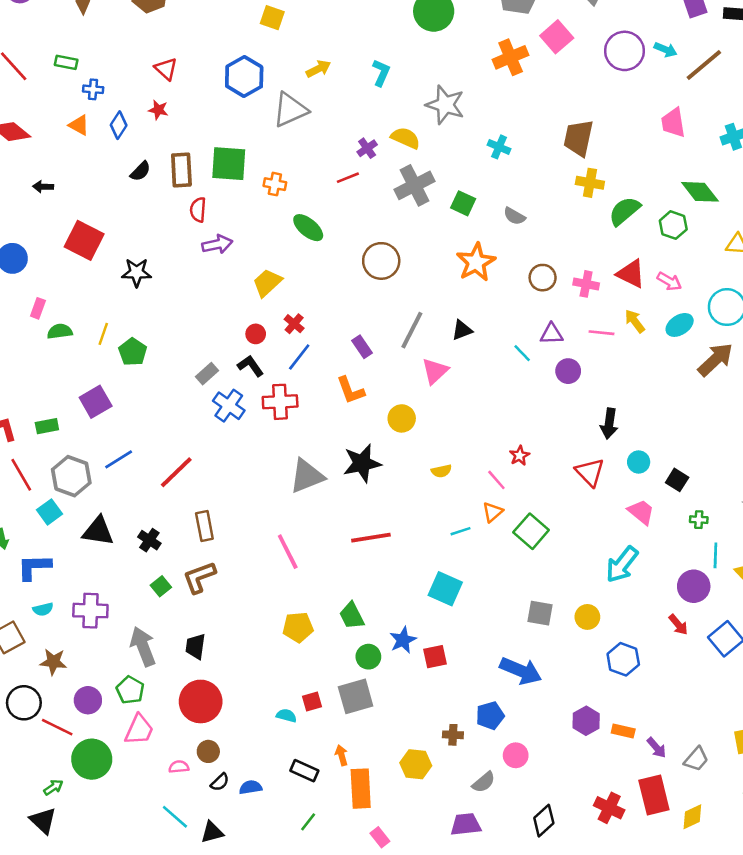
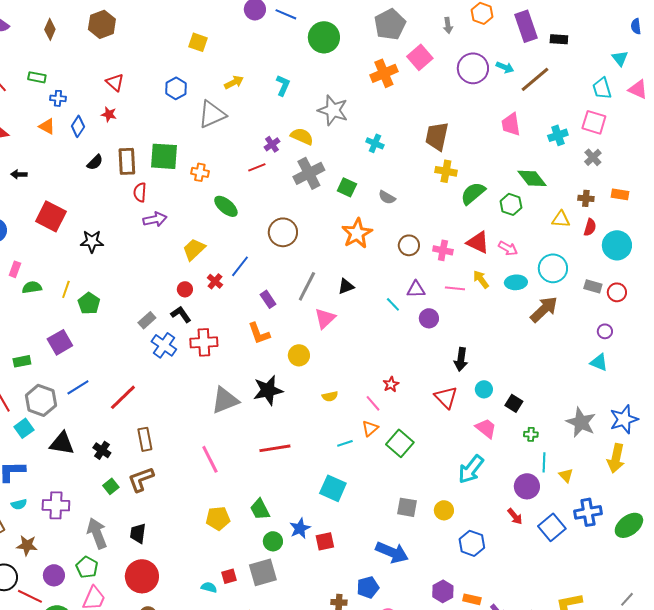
blue hexagon: (244, 77) -> (176, 88), size x0.7
cyan ellipse: (680, 325) -> (516, 282), turned 30
blue line: (299, 357) -> (240, 266), moved

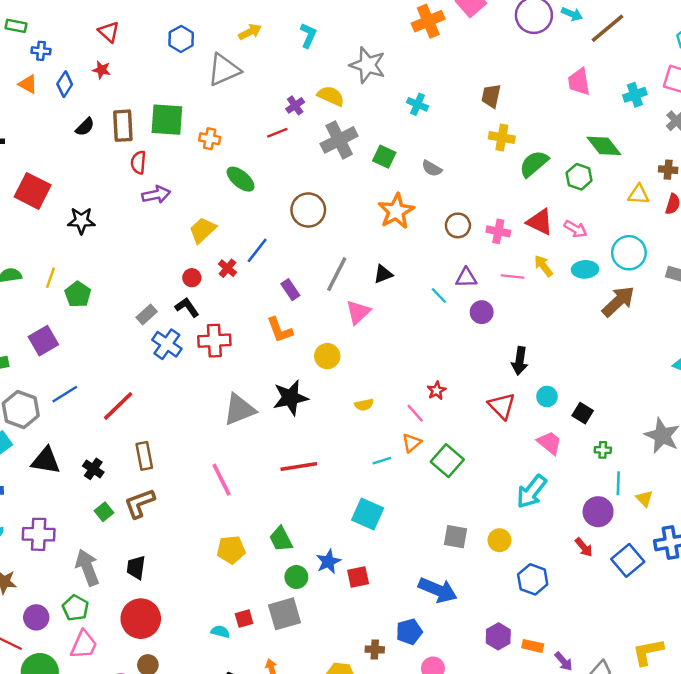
brown trapezoid: (437, 136) -> (491, 96), size x0.7

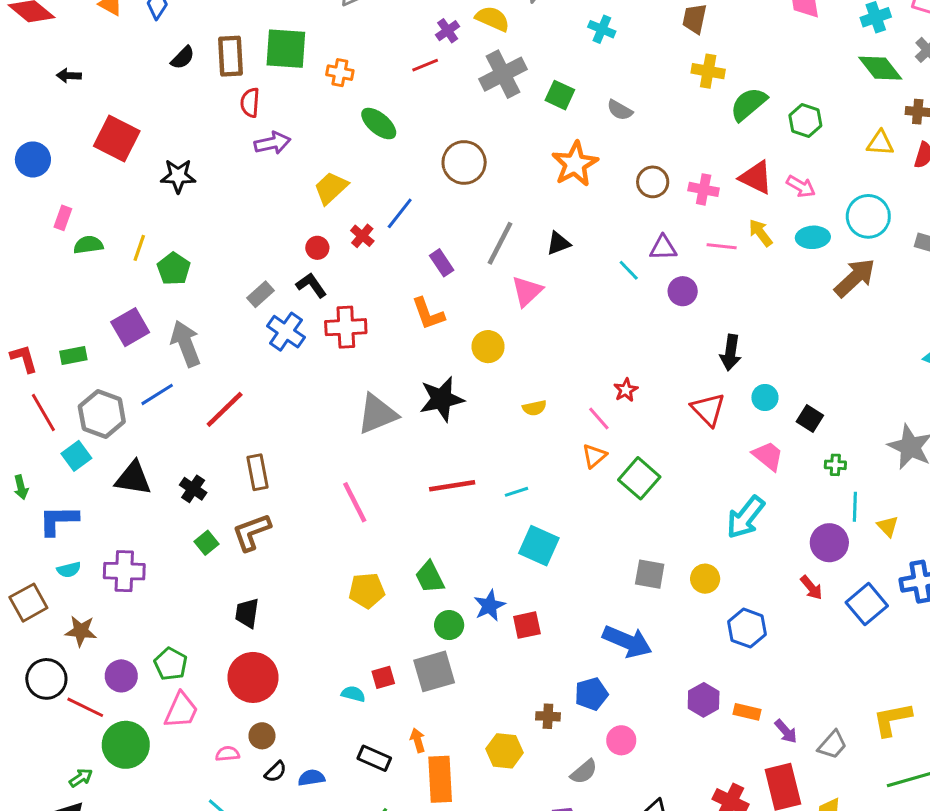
green diamond: (604, 146) -> (880, 68), moved
cyan line: (382, 461) -> (516, 492), moved
gray arrow: (87, 568) -> (186, 344), moved

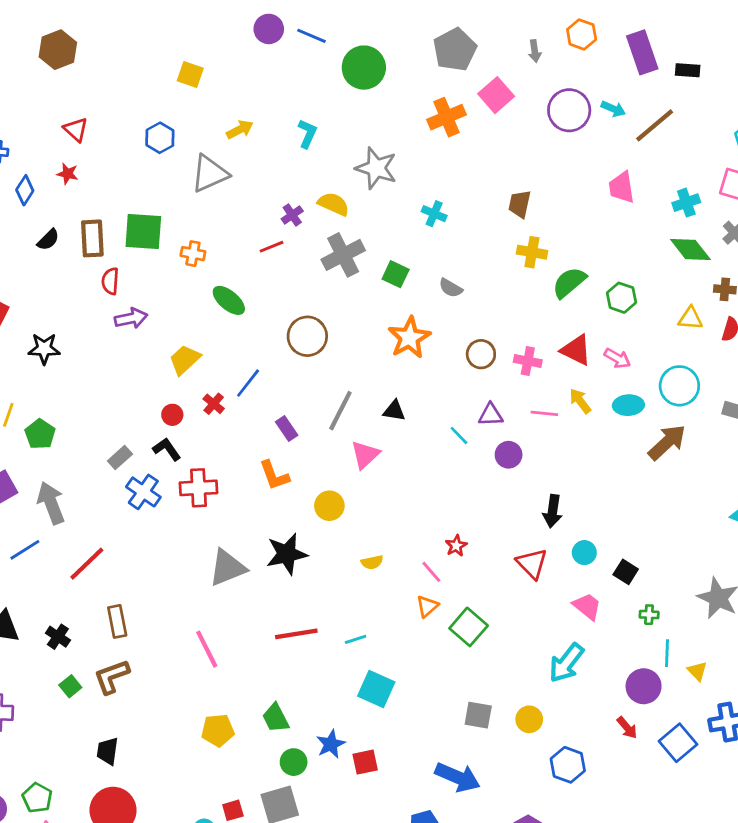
black triangle: (558, 243) -> (394, 411), turned 30

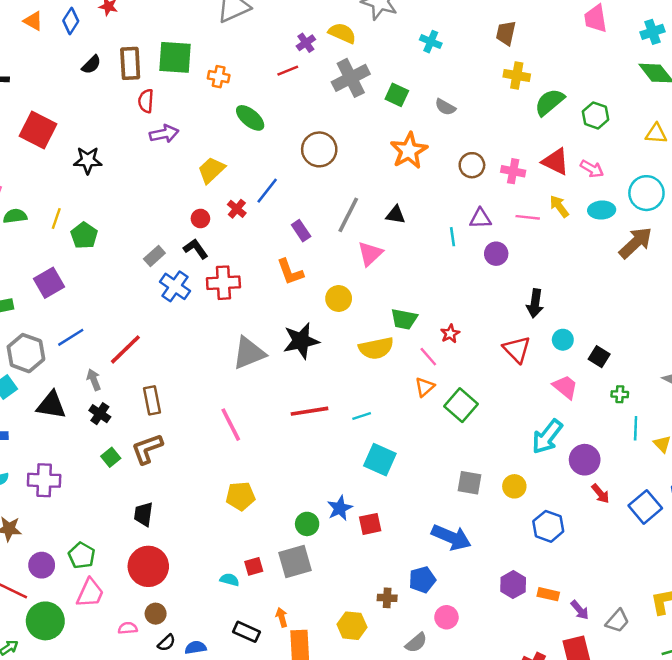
cyan line: (459, 435) -> (453, 237), turned 36
gray arrow: (51, 503) -> (94, 380), moved, size x0.6
yellow semicircle: (372, 562) -> (376, 348), size x1.8
purple circle: (644, 686) -> (585, 460), moved
green trapezoid: (276, 718) -> (404, 319), moved, turned -52

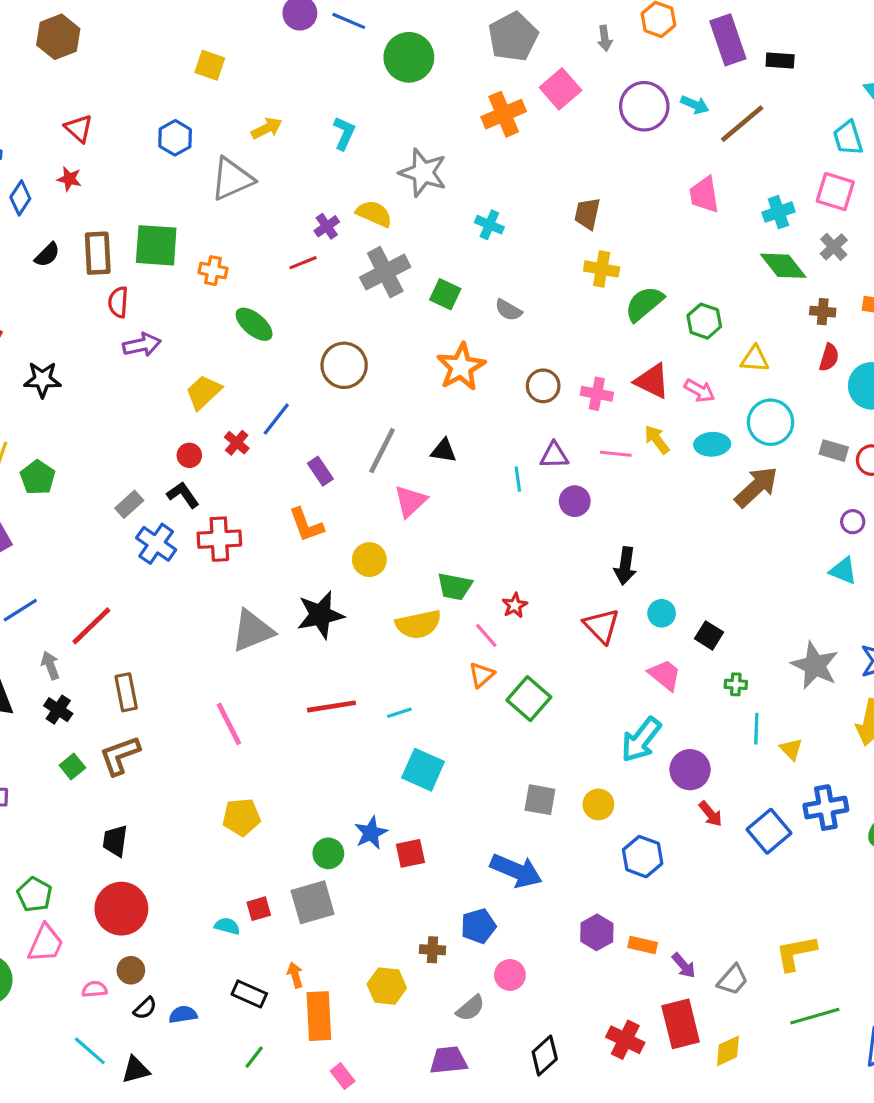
yellow triangle: (656, 134) -> (755, 359), moved

